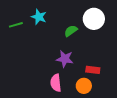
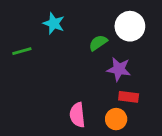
green line: (16, 25) -> (22, 51), moved
purple star: (65, 59) -> (119, 69), moved

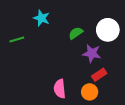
white circle: (130, 26) -> (108, 30), moved
red rectangle: (129, 97) -> (99, 75), turned -40

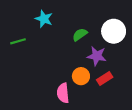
orange circle: (90, 92) -> (81, 76), moved

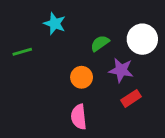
orange circle: (81, 76) -> (82, 77), moved

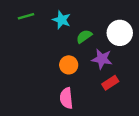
cyan star: (55, 24) -> (62, 20), moved
green line: (22, 52) -> (26, 16), moved

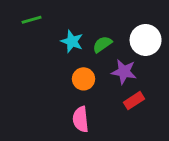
cyan star: (62, 20) -> (72, 41), moved

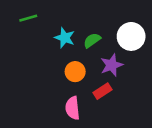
purple star: (124, 72) -> (112, 65), turned -30
red rectangle: (134, 101) -> (102, 91), moved

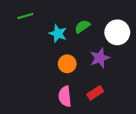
green semicircle: (92, 40) -> (82, 27), moved
red rectangle: (102, 91) -> (95, 93), moved

